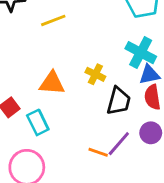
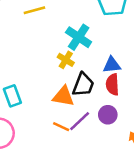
cyan cross: (141, 53) -> (79, 37), moved
orange triangle: (52, 83) -> (63, 96), moved

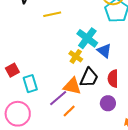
blue triangle: (112, 65) -> (104, 51), moved, turned 42
purple line: (80, 121) -> (58, 98), moved
orange line: (61, 127) -> (69, 111), turned -72

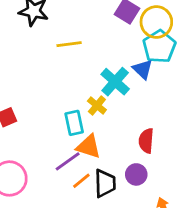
blue triangle: (104, 51) -> (143, 69), moved
black trapezoid: (89, 78) -> (105, 183), moved, turned -30
cyan rectangle: (30, 84) -> (74, 123), moved

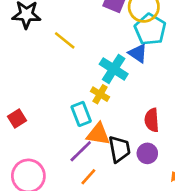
yellow line: (69, 44) -> (65, 40), turned 55
orange line: (81, 181) -> (88, 177), moved
black trapezoid: (105, 183) -> (119, 149), moved

